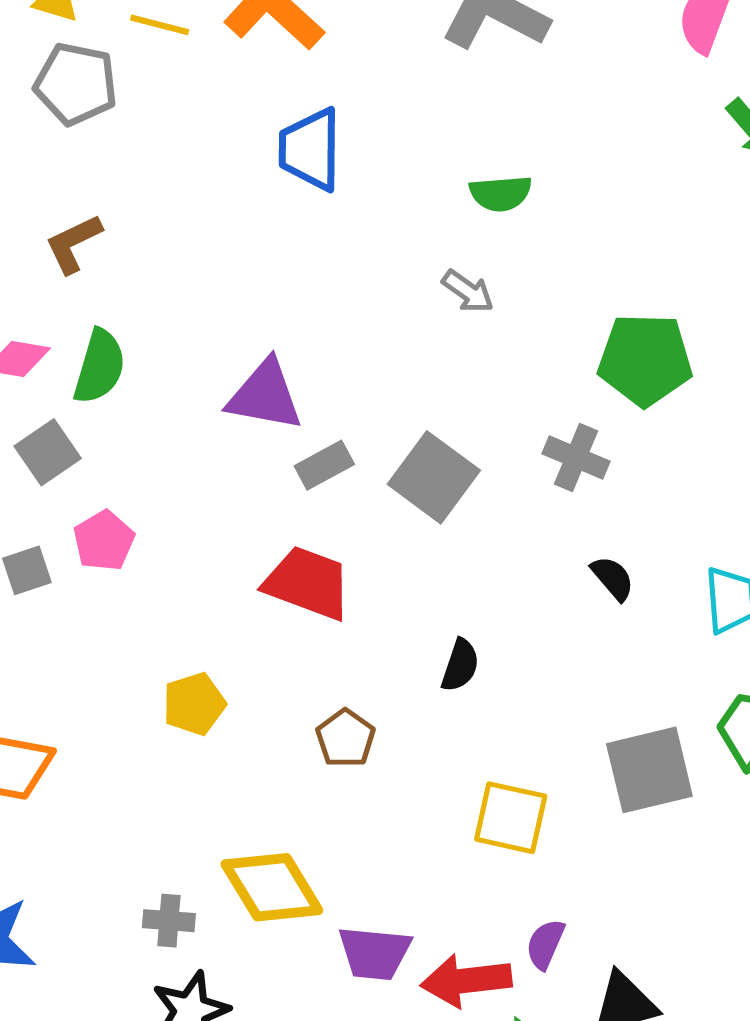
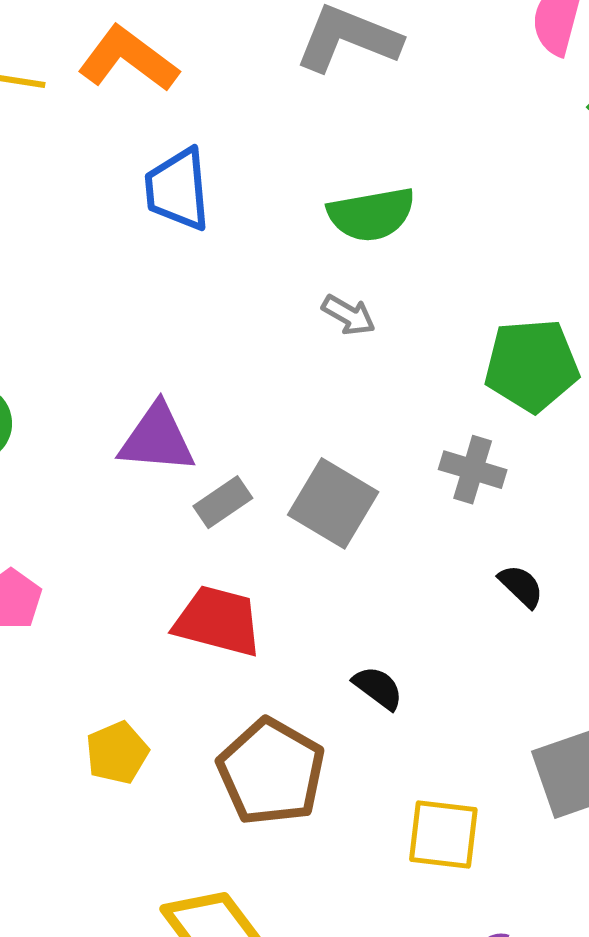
green semicircle: (501, 193) -> (371, 214), size x1.4
black semicircle: (460, 665) -> (378, 688), turned -66
brown pentagon: (345, 738) -> (271, 772), size x1.8

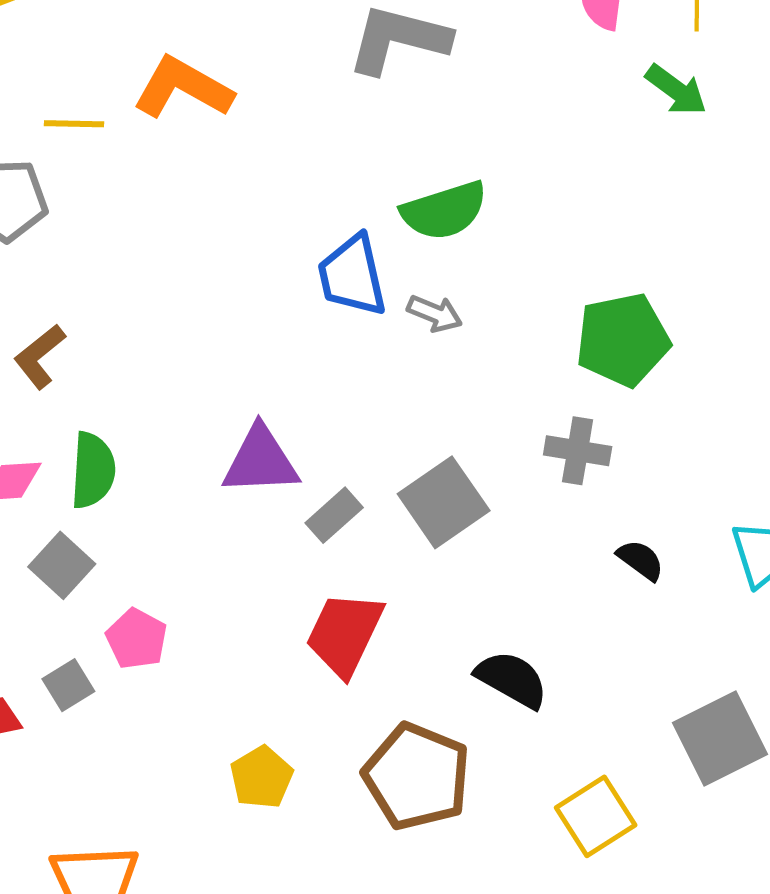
blue trapezoid: (178, 189) -> (352, 276), moved
gray square: (333, 503) -> (444, 502), turned 32
red trapezoid: (218, 621) -> (345, 634), turned -72
black semicircle: (378, 688) -> (512, 679), size x1.4
yellow square: (443, 834) -> (596, 816), turned -32

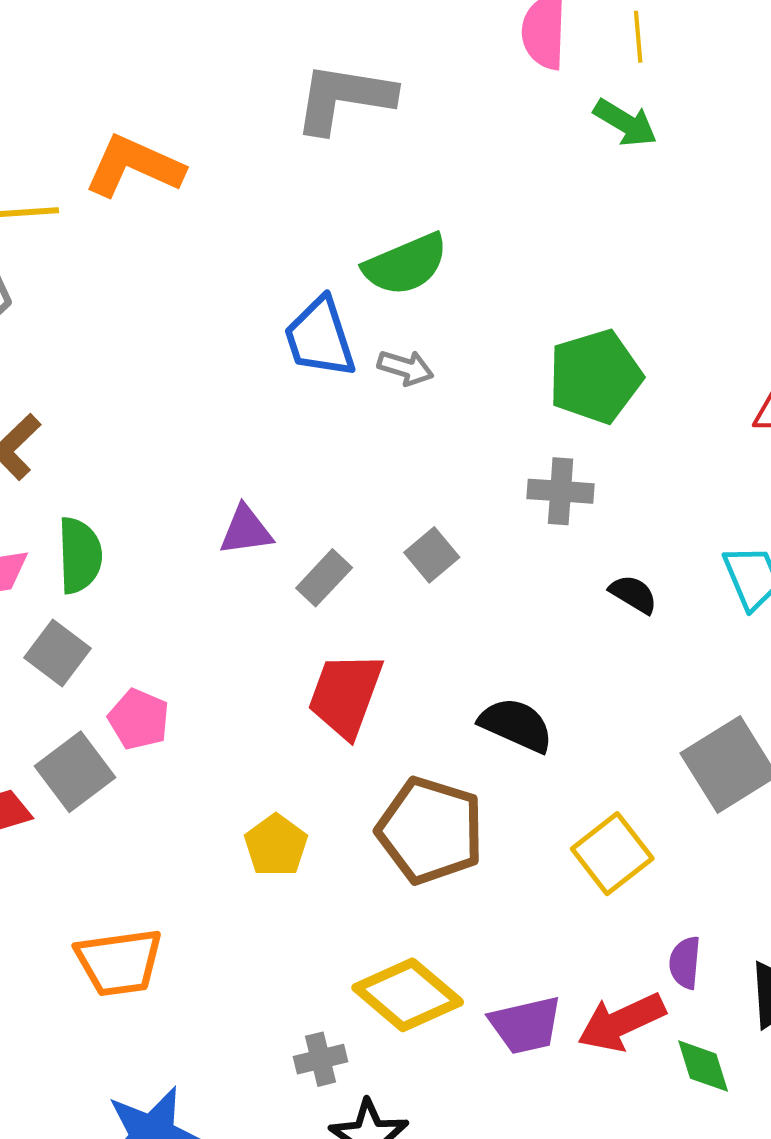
purple triangle: (261, 461) -> (246, 530), size x0.7
gray square: (444, 502) -> (432, 555), size x0.6
gray square: (68, 685) -> (75, 772), size x1.5

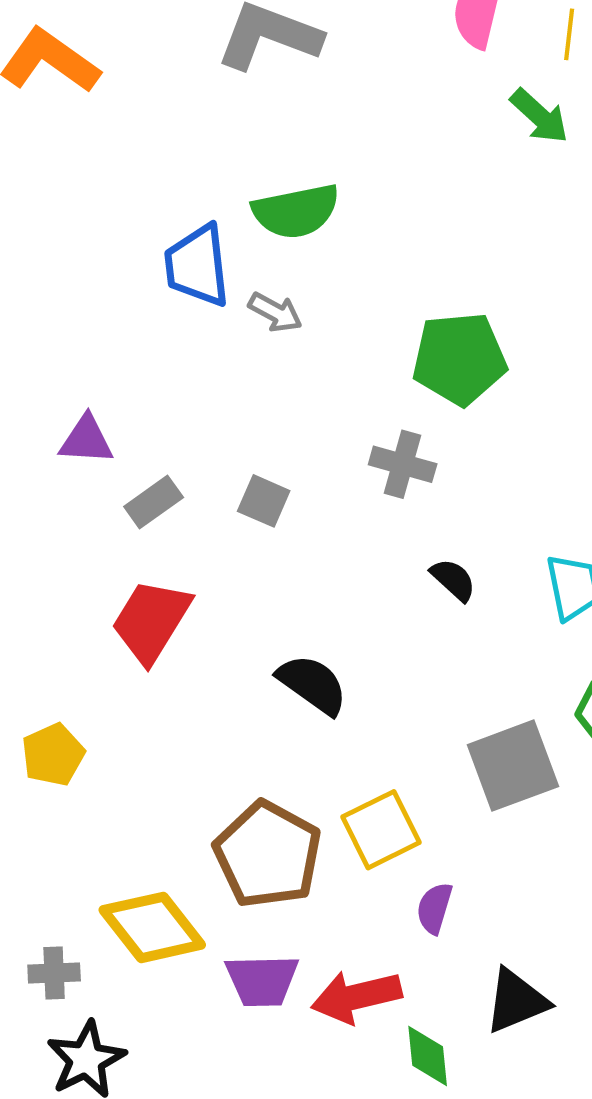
gray square: (432, 555) -> (264, 501), turned -38
brown pentagon: (430, 830) -> (268, 855), moved
purple semicircle: (685, 963) -> (434, 908), moved

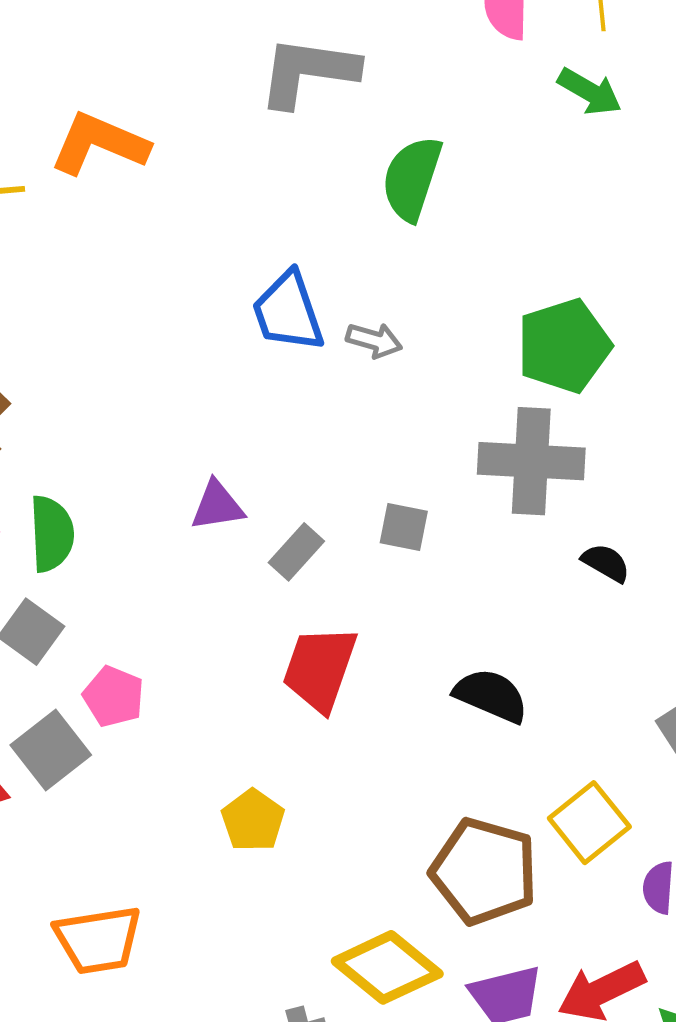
green semicircle: (296, 211) -> (412, 178), moved, turned 132
gray cross: (403, 464) -> (531, 461), size x1.6

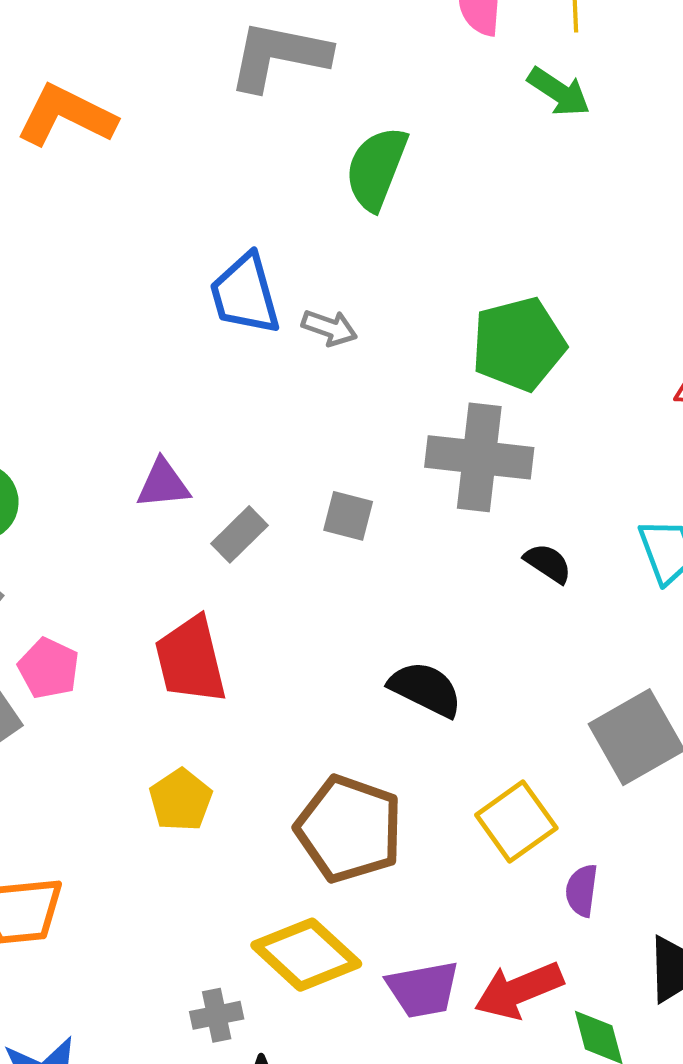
red trapezoid: (320, 669) -> (191, 660), moved, turned -36
brown pentagon: (484, 871) -> (349, 829), moved

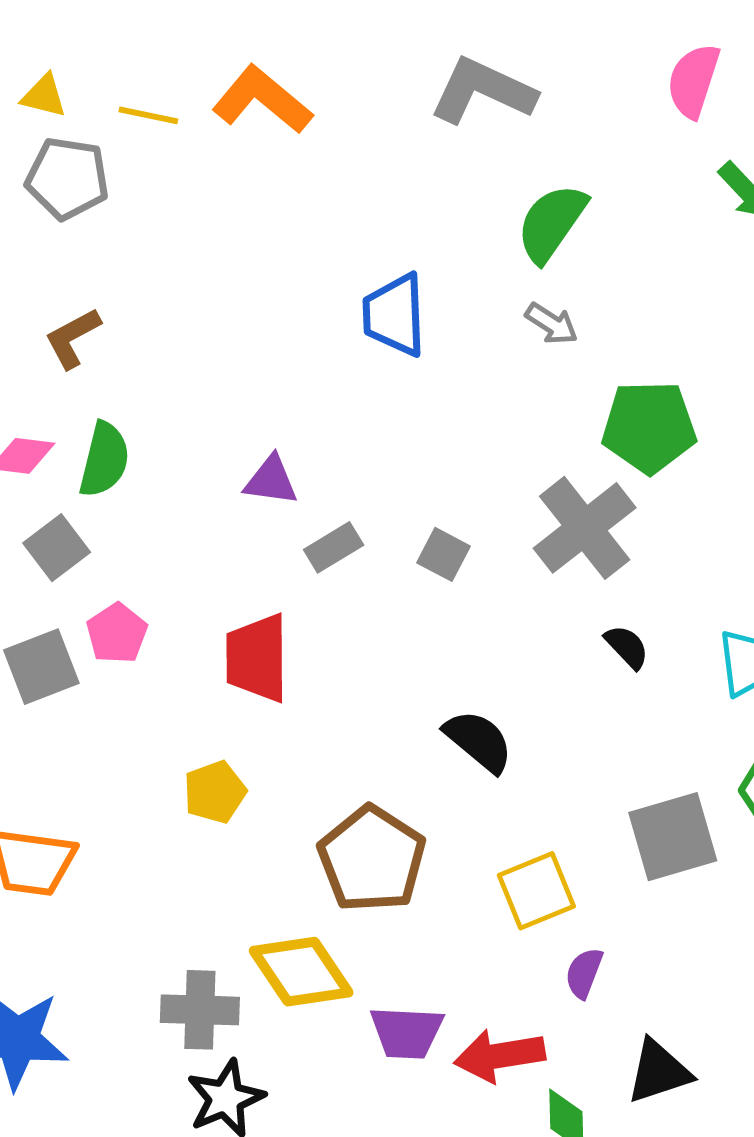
gray arrow: (329, 328) -> (552, 324), moved
gray cross: (479, 457) -> (585, 528), turned 32
gray cross: (217, 1015) -> (200, 1010), size x1.5

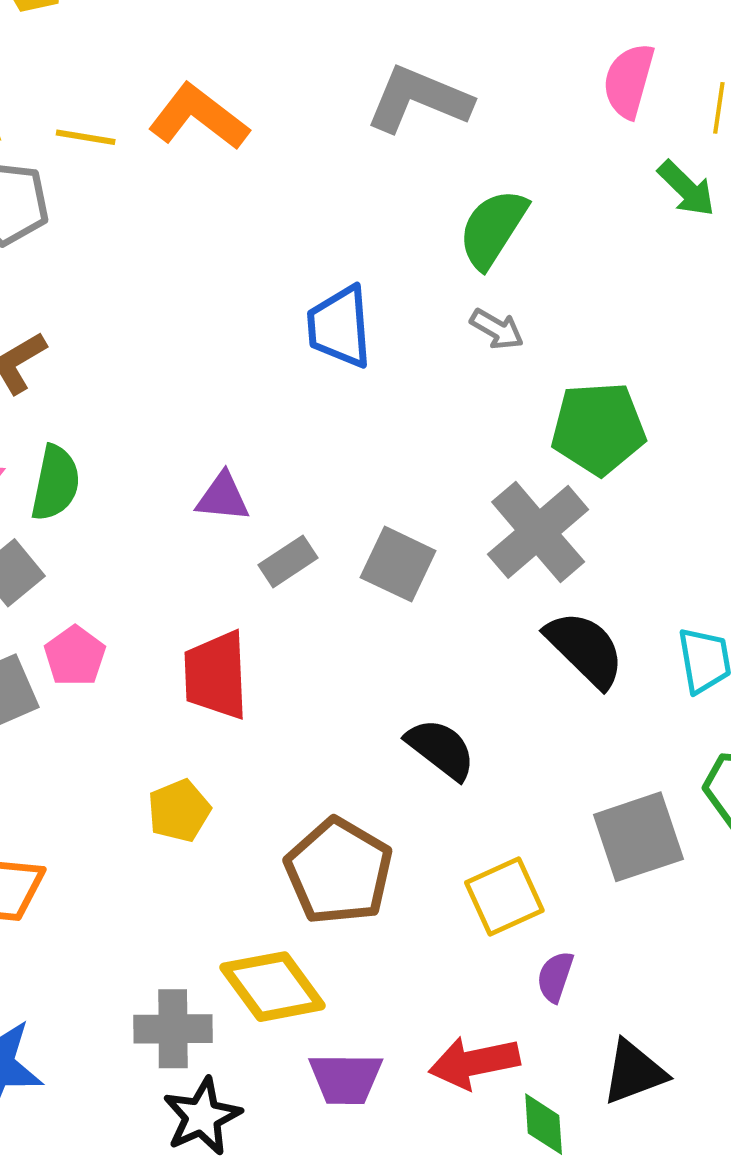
gray square: (444, 554) -> (398, 564), size x1.4
black semicircle: (627, 647) -> (585, 649), size x1.8
purple trapezoid: (407, 1032) -> (346, 1079), moved

